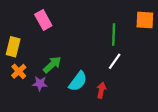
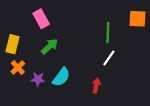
green arrow: (52, 65) -> (50, 46), moved
cyan semicircle: (78, 81) -> (61, 77), moved

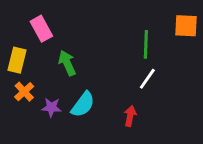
pink rectangle: (41, 19) -> (41, 29), moved
green arrow: (50, 46) -> (67, 63), turned -72

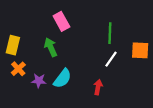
orange square: (186, 26) -> (140, 50), moved
pink rectangle: (41, 29) -> (61, 21), moved

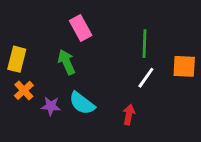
cyan semicircle: (62, 78) -> (82, 103), turned 90

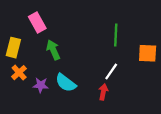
pink rectangle: (81, 28) -> (37, 23), moved
white line: (146, 78) -> (111, 71), moved

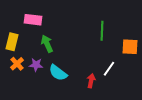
pink rectangle: (37, 23) -> (33, 20), turned -54
white line: (111, 71) -> (109, 69), moved
purple star: (41, 85) -> (36, 65), moved

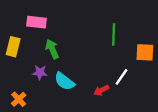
orange cross: (17, 64) -> (19, 99), moved
red arrow: (91, 81) -> (101, 90), turned -128

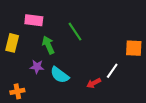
green line: (114, 34) -> (75, 32), moved, turned -36
orange cross: (19, 99) -> (17, 91), turned 32

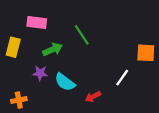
green arrow: (48, 45) -> (53, 49), turned 90
red arrow: (94, 83) -> (93, 97), moved

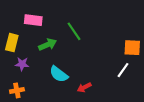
purple star: (40, 73) -> (22, 64), moved
white line: (122, 78) -> (123, 70), moved

